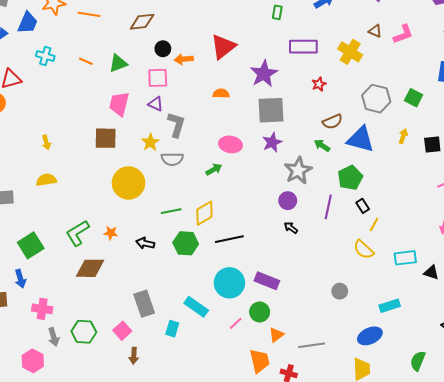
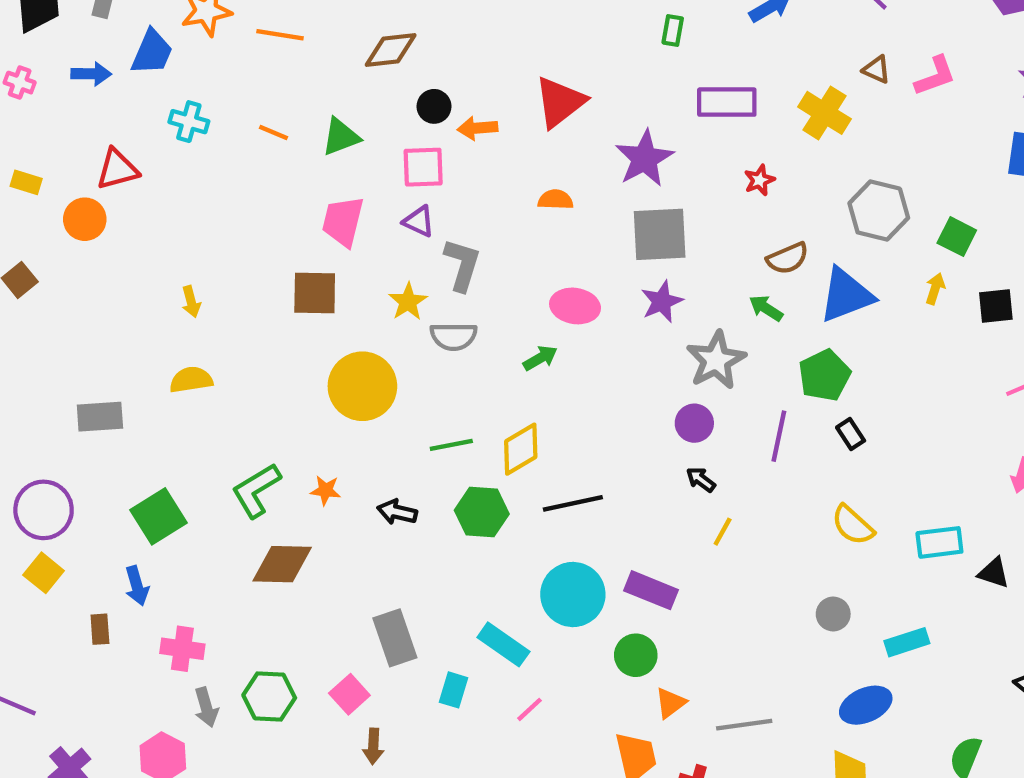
green square: (414, 98) -> (957, 237), moved
blue triangle: (361, 139) -> (846, 295), turned -36
yellow line: (374, 225) -> (723, 532), moved
gray circle: (340, 291) -> (833, 614), moved
pink line: (236, 323) -> (529, 709), moved

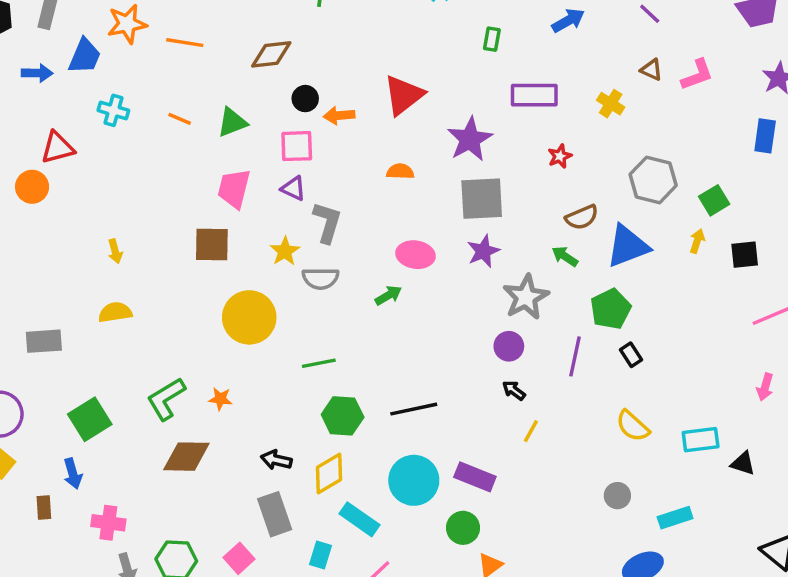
yellow cross: (824, 113) -> (611, 104), size x0.7
green square: (957, 237) -> (714, 200), turned 32
yellow diamond: (521, 449) -> (329, 474), moved
black arrow: (397, 512) -> (276, 460), moved

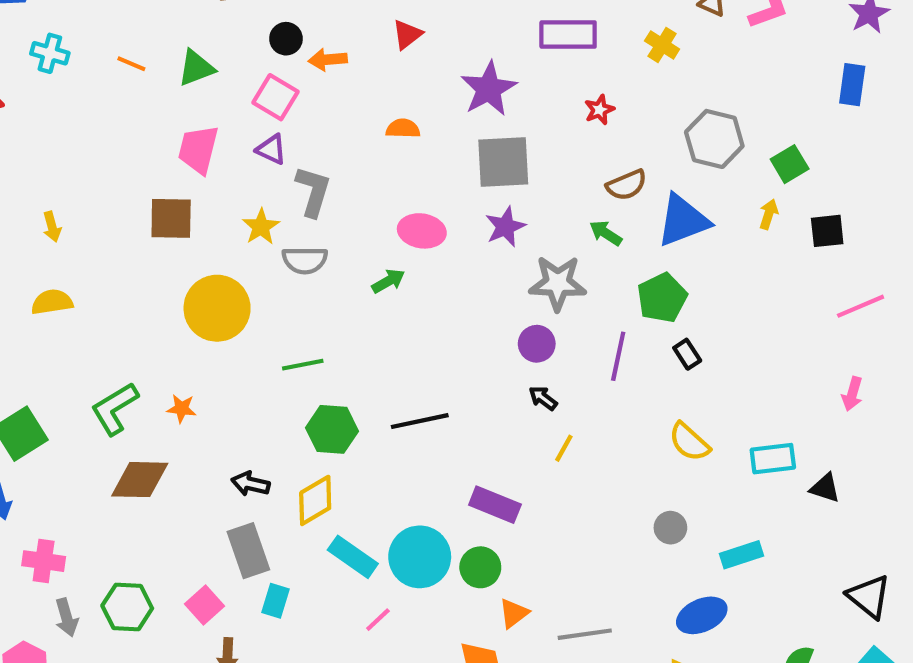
red triangle: (404, 95) -> (407, 34), size x0.6
pink square: (297, 146) -> (276, 97), turned 33
gray star: (526, 297) -> (558, 283), turned 30
cyan circle: (414, 480) -> (420, 557), moved
cyan rectangle: (320, 555) -> (276, 601), moved

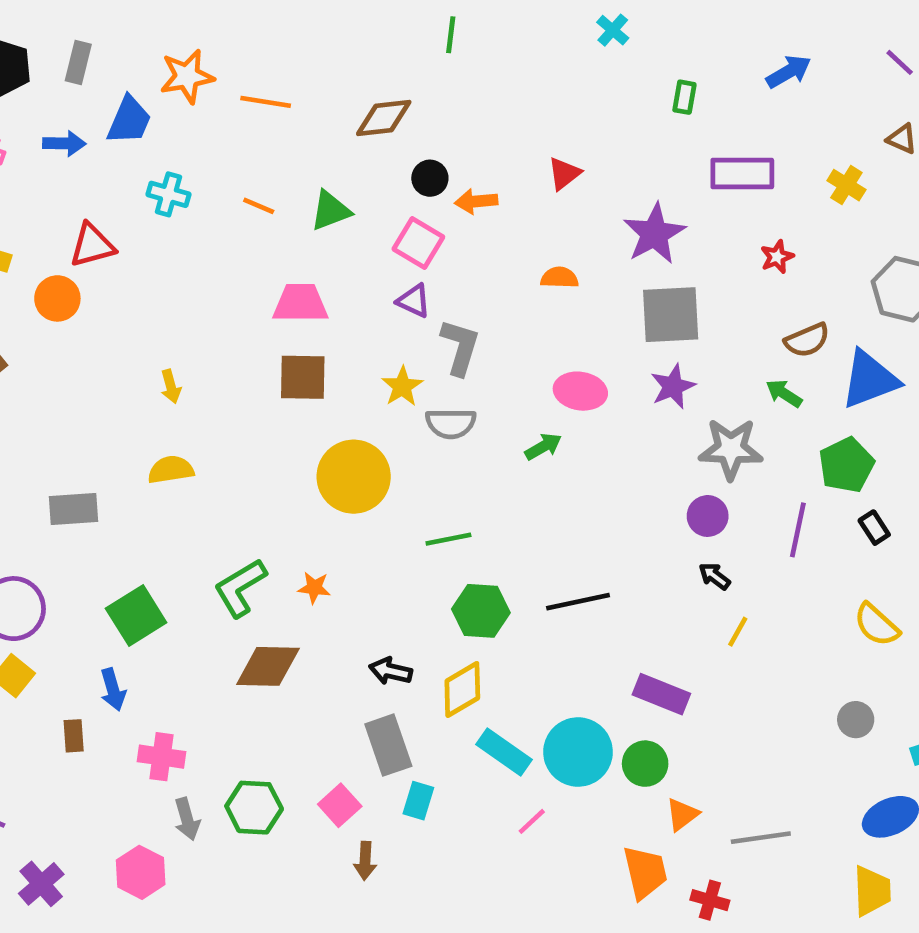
pink trapezoid: (198, 149) -> (300, 303), moved, turned 76

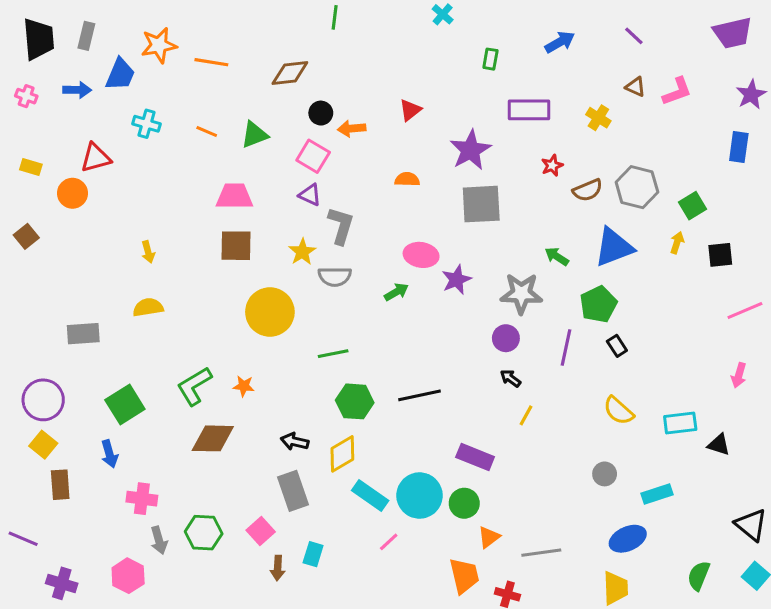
brown semicircle: (807, 340) -> (588, 190), moved
purple star: (673, 386) -> (457, 280), moved
brown rectangle: (74, 736) -> (60, 485), moved, size x1.4
cyan rectangle: (418, 801) -> (313, 554), moved
purple cross: (41, 884) -> (62, 583), turned -32

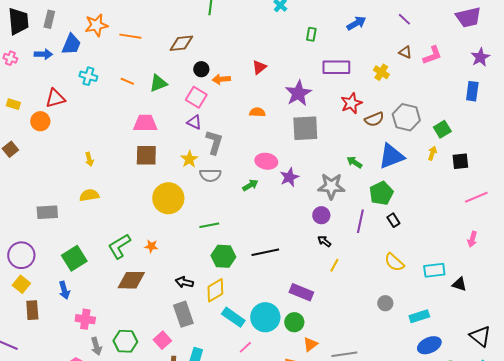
red star: (552, 165) -> (351, 103), size x1.5
blue ellipse: (628, 539) -> (429, 345), moved

